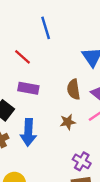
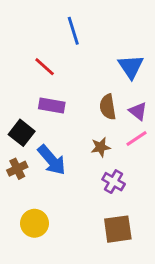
blue arrow: (28, 132) -> (52, 160), turned -44
purple cross: (82, 161) -> (114, 182), moved

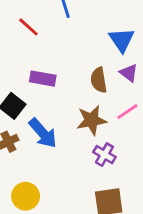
red line: (45, 67) -> (28, 27), moved
purple triangle: (138, 111) -> (129, 73), moved
brown star: (101, 147) -> (92, 120), size x1.5

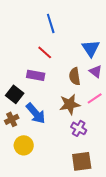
red line: (28, 27) -> (45, 52), moved
yellow circle: (26, 196) -> (24, 145), moved

